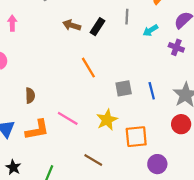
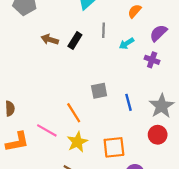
orange line: (88, 68) -> (74, 113), moved
gray square: (124, 88) -> (99, 91), moved
yellow star: (107, 120) -> (77, 142), moved

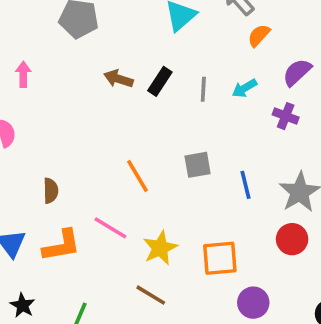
gray line: (103, 30) -> (203, 89), moved
orange line: (74, 113) -> (137, 176), moved

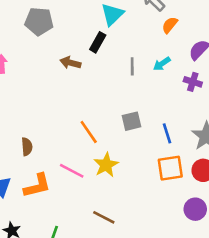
black rectangle: (160, 81) -> (98, 42), moved
yellow star: (160, 248) -> (106, 165), moved
orange square: (220, 258) -> (170, 168), moved
purple circle: (253, 303) -> (195, 209), moved

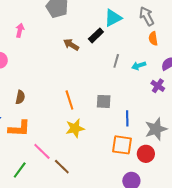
orange semicircle: (170, 25) -> (153, 39), turned -64
pink line: (72, 171) -> (42, 151), moved

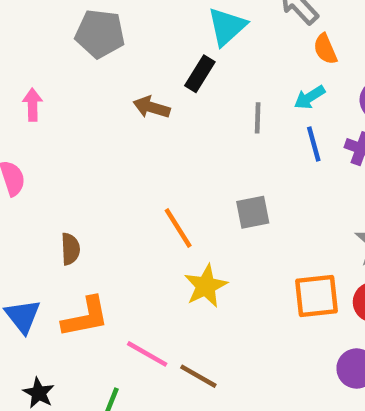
cyan arrow: (139, 66) -> (310, 97), moved
blue line: (127, 118) -> (314, 144), moved

